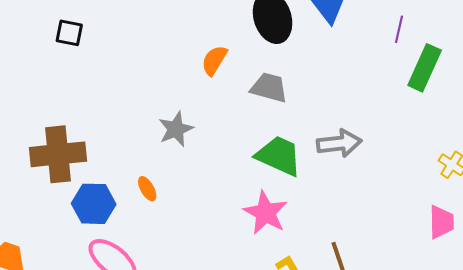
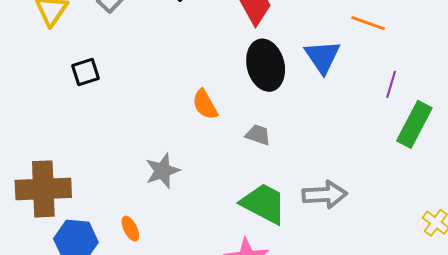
black square: (69, 33) -> (86, 72), moved, turned -32
orange semicircle: (214, 60) -> (205, 104), turned -64
gray trapezoid: (269, 88) -> (258, 135), size x0.7

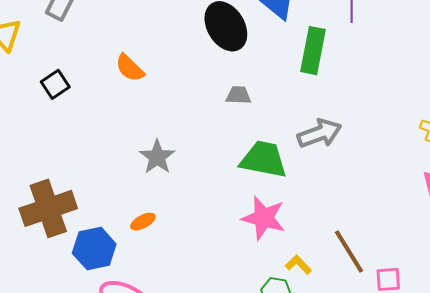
orange semicircle: (205, 104) -> (130, 68), moved
green rectangle: (414, 124) -> (313, 51), moved
orange ellipse: (130, 229) -> (143, 222), turned -75

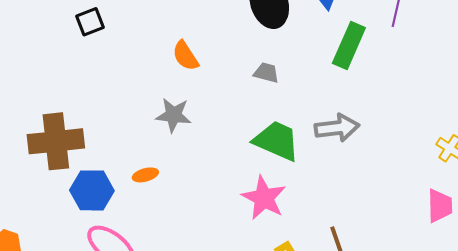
orange semicircle: (130, 68) -> (185, 56), moved
gray star: (157, 157) -> (173, 115), turned 30

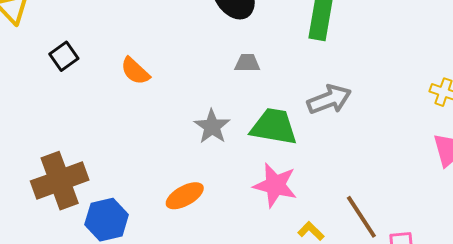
orange semicircle: (185, 56) -> (135, 71), moved
gray star: (173, 115) -> (212, 126), moved, turned -30
orange ellipse: (145, 175) -> (185, 196), moved, size x1.5

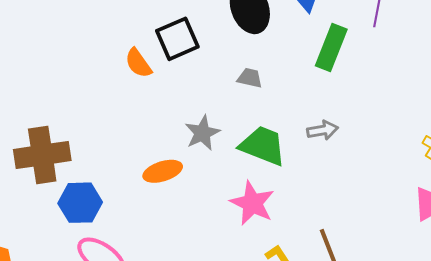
black square: (64, 56) -> (177, 39), moved, size x1.5
gray arrow: (329, 99) -> (323, 130), size x0.7
orange ellipse: (185, 196) -> (163, 171), moved

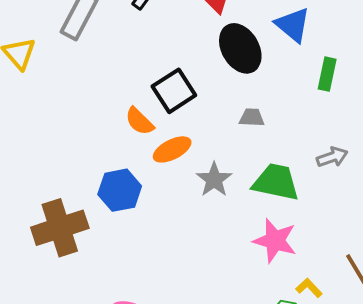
green rectangle: (331, 48) -> (327, 74), size x0.7
orange ellipse: (163, 171) -> (172, 149), moved
blue hexagon: (80, 203) -> (120, 190), moved

